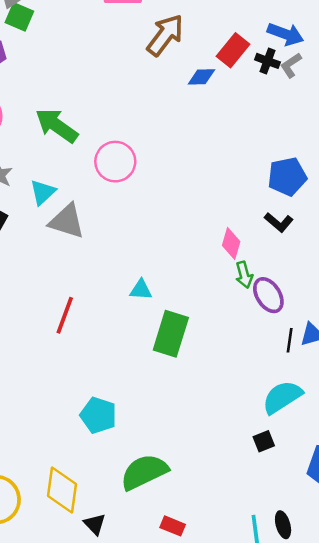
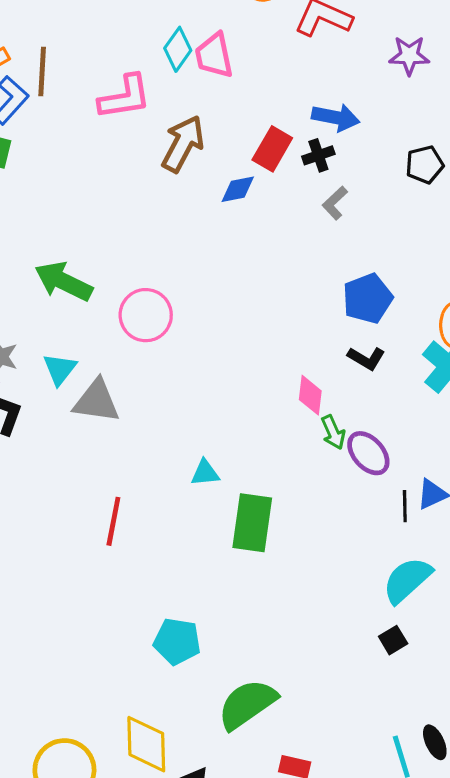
black cross: (268, 61) -> (318, 155), turned -30
gray L-shape: (291, 65) -> (335, 203), moved

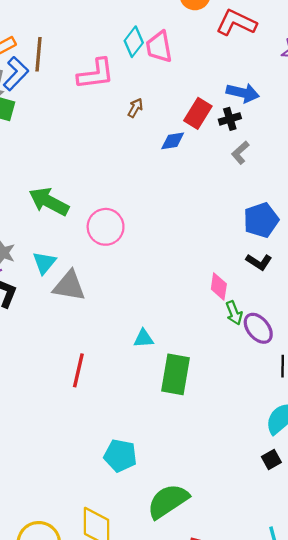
brown arrow: (183, 144) -> (135, 108), size x0.5

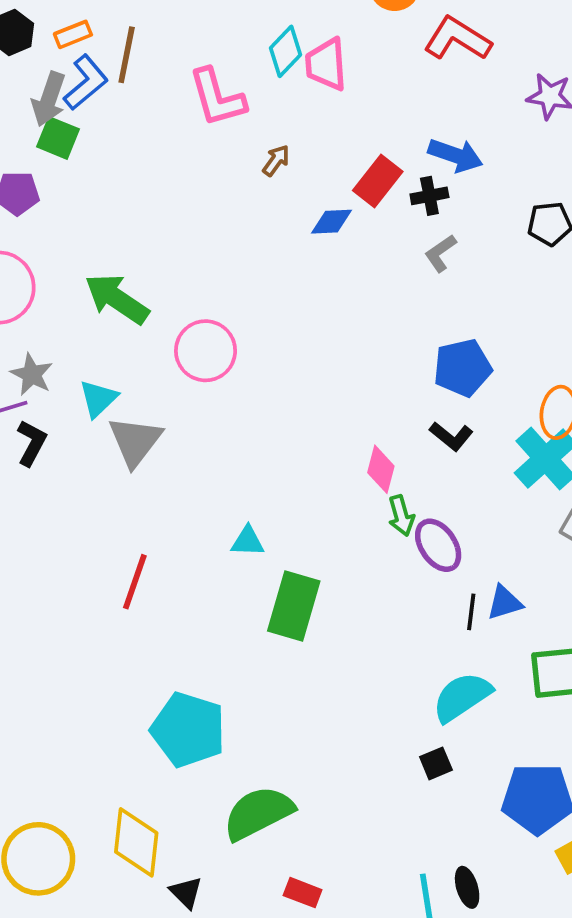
pink L-shape: (96, 74) -> (217, 97), turned 75
gray triangle: (69, 286) -> (135, 441), turned 51
cyan pentagon: (120, 456) -> (188, 730), size x1.4

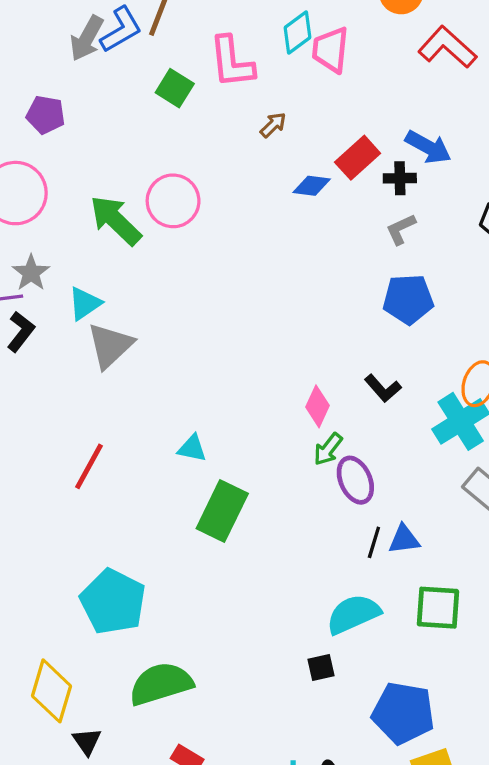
green square: (58, 138) -> (175, 88), moved
pink circle: (206, 351) -> (173, 201), moved
blue pentagon: (462, 368) -> (408, 299), moved
green arrow: (401, 516) -> (328, 449), turned 44

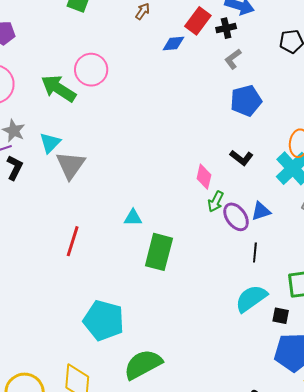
blue triangle: (404, 539) -> (261, 211), moved
black square: (321, 667) -> (281, 316), moved, turned 36

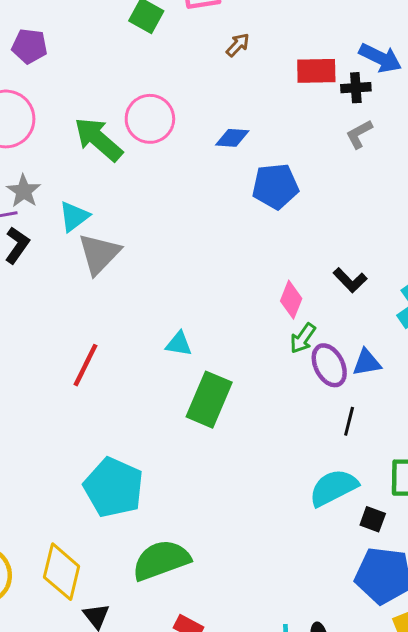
red rectangle: (198, 21) -> (316, 71), turned 44
blue diamond: (173, 43) -> (232, 138), moved
blue pentagon: (246, 101) -> (275, 186), moved

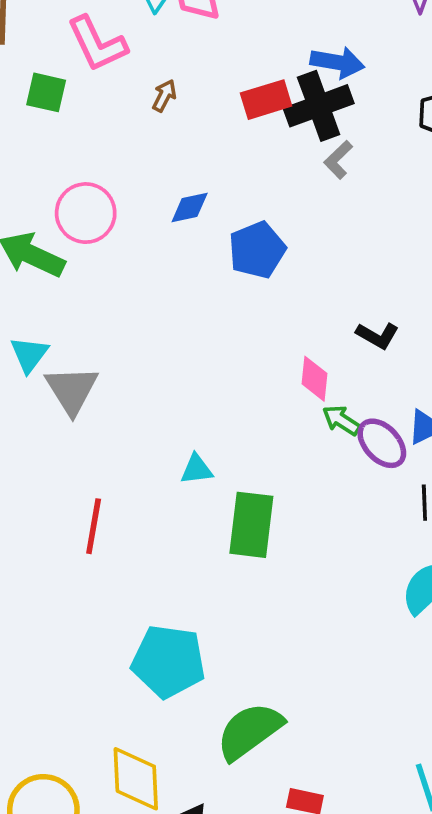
black cross: (356, 88) -> (319, 106), size x1.8
green arrow: (303, 338) -> (341, 420), turned 104

